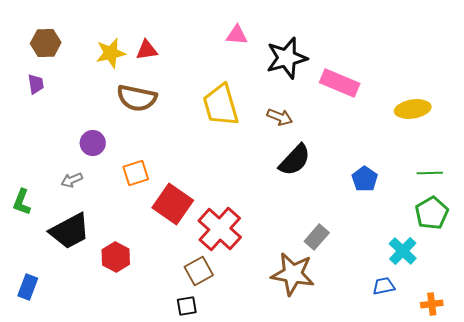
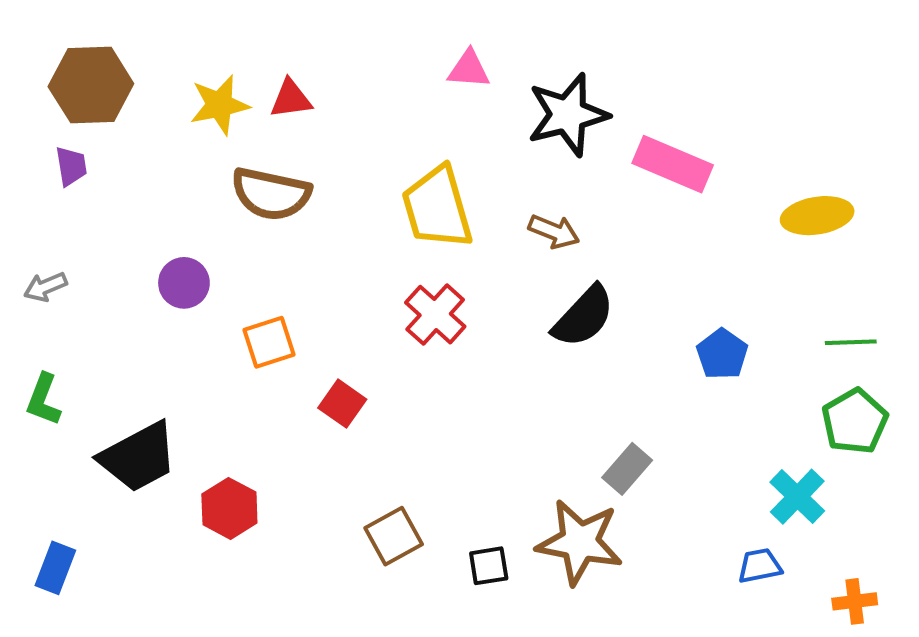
brown hexagon: (46, 43) -> (91, 85), size x1.4
gray arrow: (72, 180) -> (45, 287), moved
red square: (173, 204) -> (342, 404), size x0.6
red cross: (220, 229) -> (435, 315), moved, size x0.7
black square: (187, 306) -> (489, 566), moved

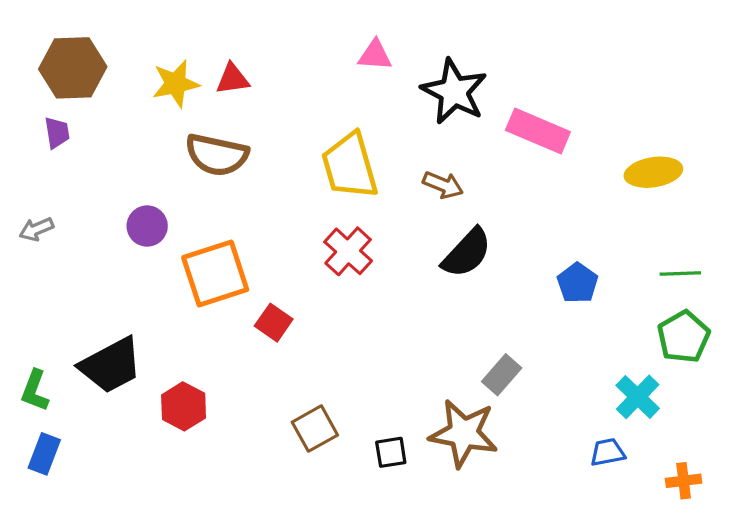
black star: (568, 115) -> (454, 92), turned -30
orange square: (269, 342) -> (215, 273), size x1.6
green L-shape: (43, 400) -> (35, 391), moved

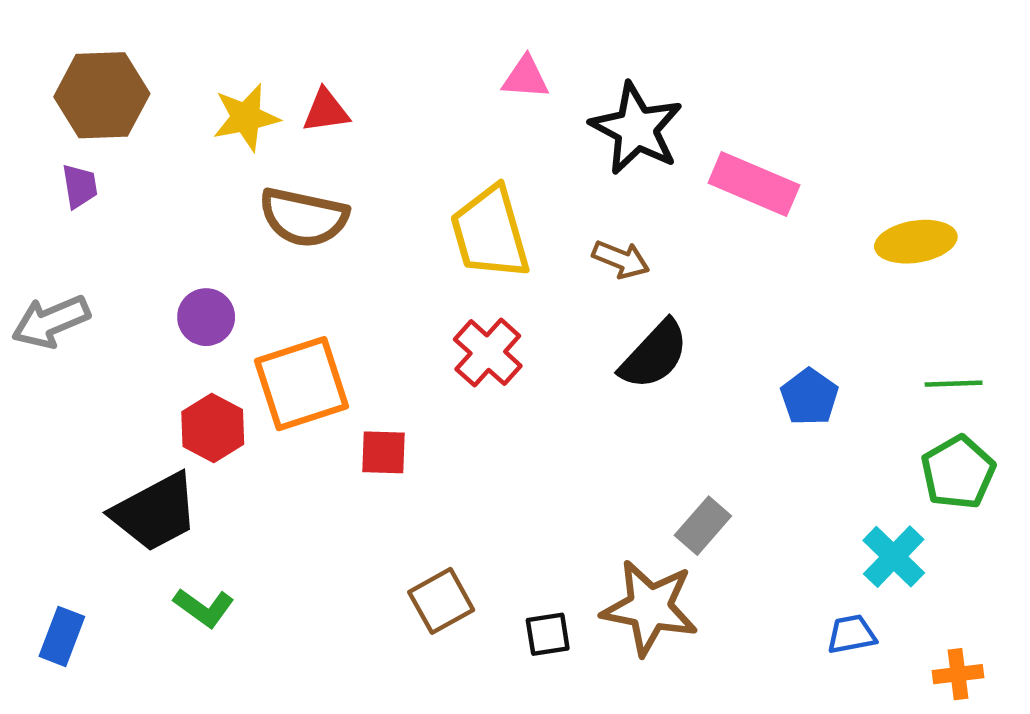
gray arrow: (36, 229) -> (51, 322), size x1.6
red square: (274, 323) -> (384, 452), turned -33
green L-shape: (35, 391) -> (204, 608), moved, turned -75
red hexagon: (184, 406) -> (213, 428), moved

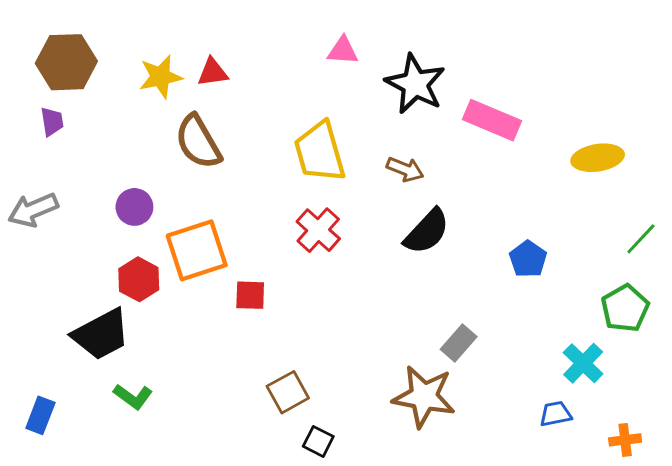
brown semicircle: (304, 217) -> (198, 142), turned 48
green line: (954, 384) -> (641, 239), moved, turned -45
black square: (548, 634) -> (318, 441), moved, turned 36

